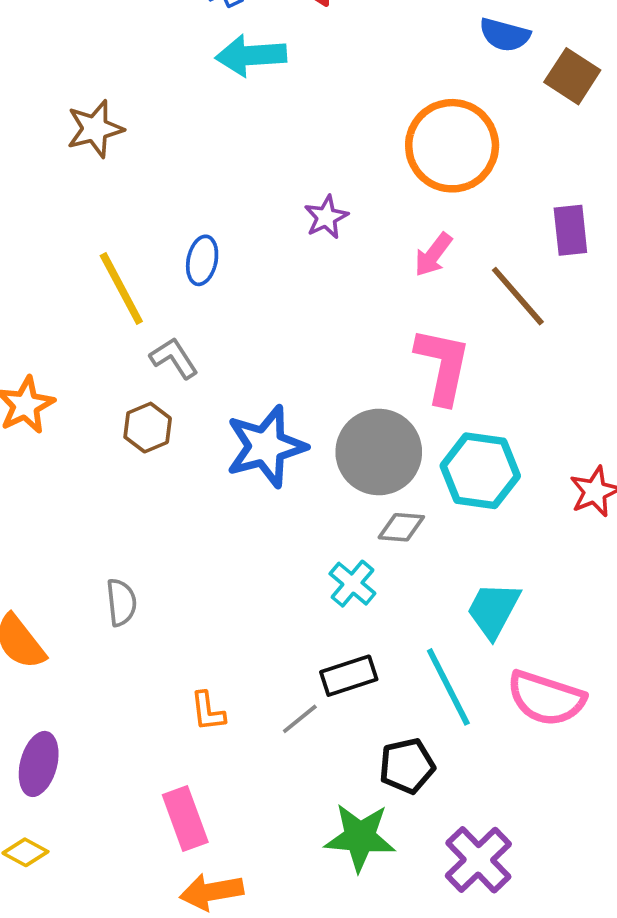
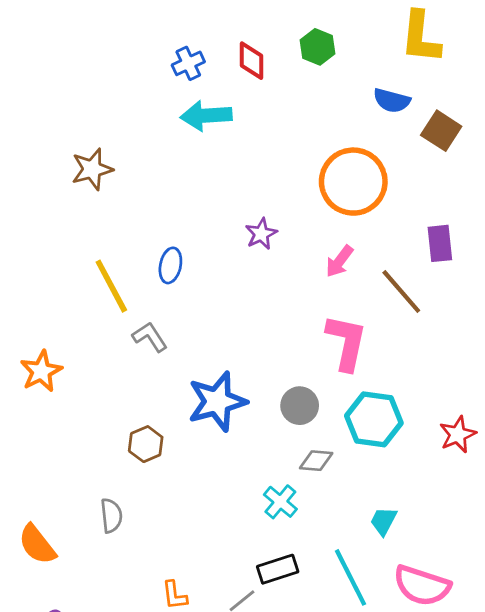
brown hexagon: (148, 428) -> (146, 444), moved
gray circle: (379, 452) -> (300, 406), size x0.6
cyan trapezoid: (493, 610) -> (383, 521), size x0.7

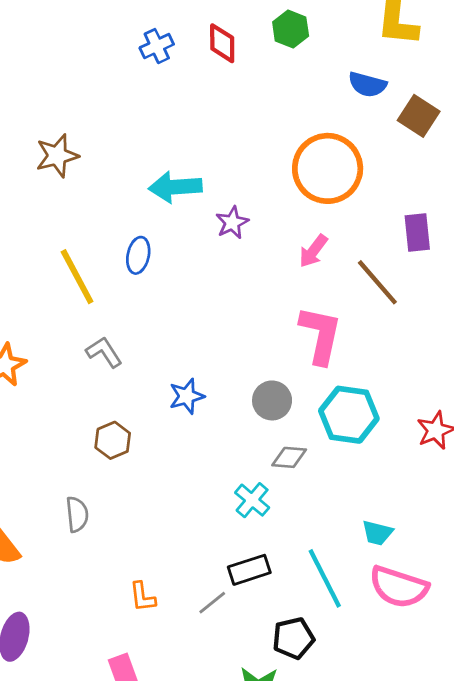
cyan arrow: (206, 116) -> (175, 187), moved
gray L-shape: (150, 337) -> (104, 352), moved
blue star: (217, 401) -> (187, 396), size x0.6
cyan trapezoid: (383, 521) -> (377, 533), moved, turned -104

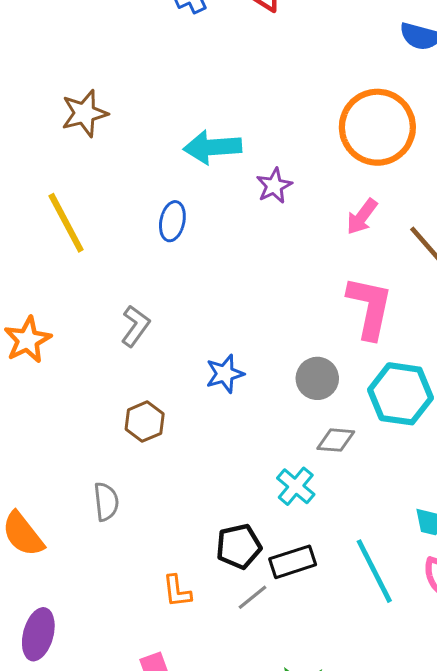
yellow line: (77, 277) -> (66, 223), moved
gray L-shape: (104, 352) -> (135, 326), turned 69
black pentagon: (293, 638) -> (239, 546), moved

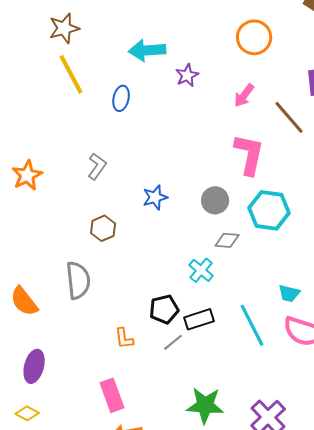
orange circle: (377, 127) -> (254, 37), size x0.7
yellow line: (66, 223) -> (71, 74), moved
gray semicircle: (106, 502) -> (78, 280), size x1.5

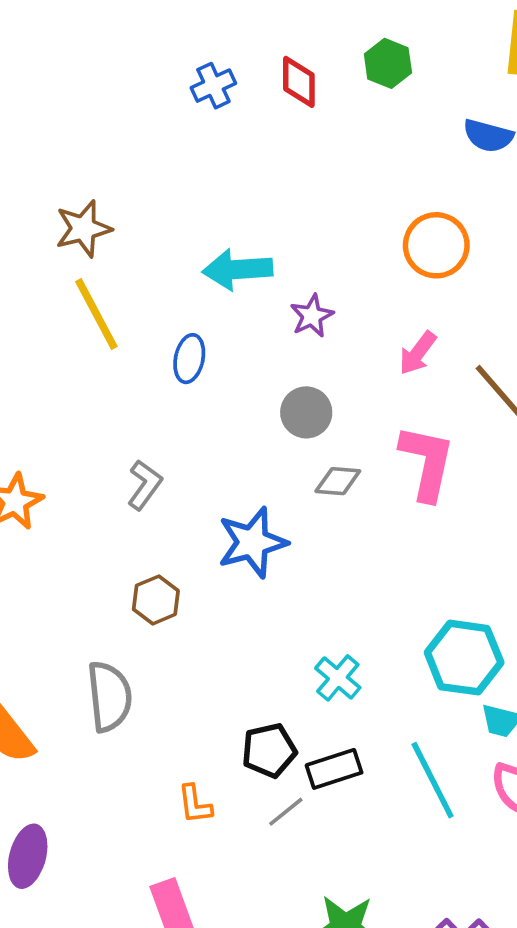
blue star: (155, 197) -> (252, 542), size x1.5
gray circle: (215, 200) -> (306, 412), moved
cyan hexagon: (269, 210) -> (464, 658), moved
gray diamond: (227, 240) -> (338, 481), moved

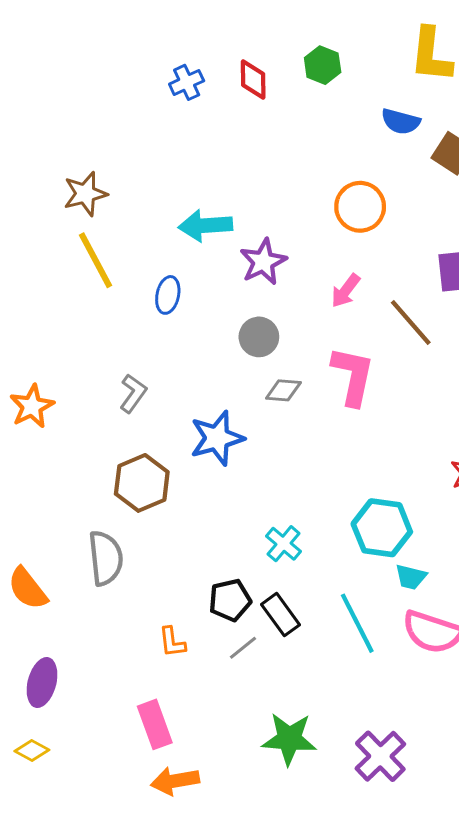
purple star: (312, 316) -> (263, 262), size x1.4
brown hexagon: (156, 600) -> (142, 483), size x1.5
black rectangle: (334, 769) -> (281, 615), turned 72

